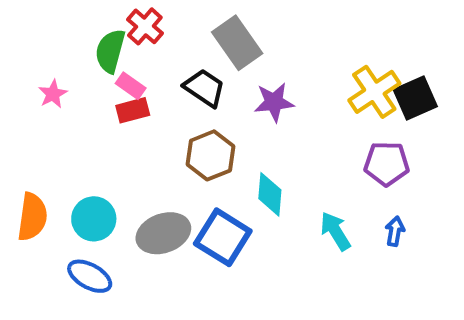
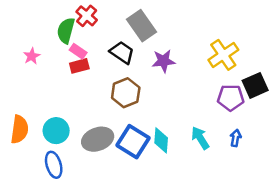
black square: (415, 98) -> (255, 85), moved
cyan diamond: (270, 194) -> (161, 140), moved
blue ellipse: (90, 276) -> (54, 165), turned 45

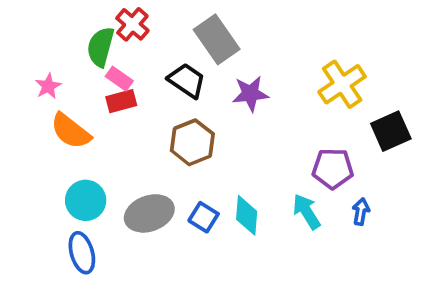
purple pentagon: (231, 98) -> (333, 168), moved
orange semicircle: (19, 129) -> (71, 131), moved, turned 120
blue square: (133, 142) -> (204, 217), size x0.6

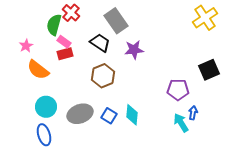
yellow cross: (342, 84) -> (205, 18), moved
cyan arrow: (307, 212) -> (181, 123), moved

